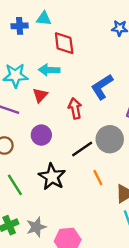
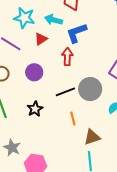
blue L-shape: (102, 87) -> (77, 33), moved
black star: (52, 177) -> (35, 109), size x0.7
gray star: (36, 227) -> (12, 148), turned 30

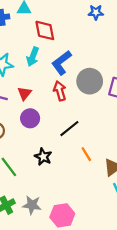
cyan arrow: (53, 20) -> (33, 57), turned -66
red triangle: (41, 39) -> (24, 93), moved
gray circle: (90, 89) -> (90, 81), moved

